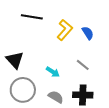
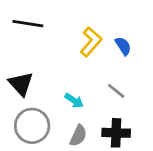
black line: (32, 17) -> (28, 24), moved
gray semicircle: (56, 97) -> (78, 136), turned 84

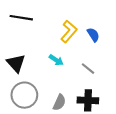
cyan arrow: (74, 101) -> (56, 60), moved

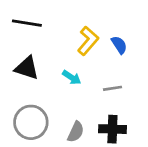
black triangle: (16, 63) -> (27, 68), moved, turned -30
gray line: (88, 69) -> (112, 88), turned -48

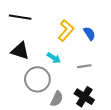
gray circle: (31, 122) -> (37, 79), moved
black cross: (112, 129) -> (84, 97), turned 30

